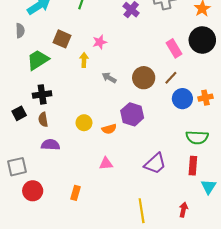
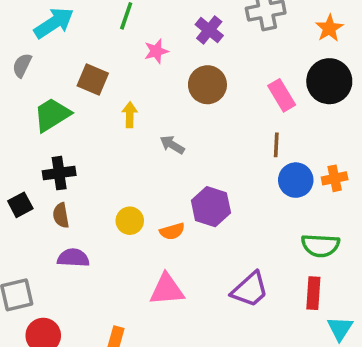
gray semicircle: (20, 31) -> (22, 65), turned -152
pink star: (100, 42) -> (156, 51), moved
brown circle: (144, 78) -> (207, 85), moved
brown line: (171, 78) -> (276, 145), turned -40
pink triangle: (106, 164) -> (167, 290), size x1.5

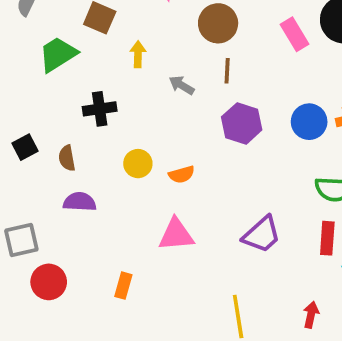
brown line: (276, 145) -> (227, 71), moved
black cross: (59, 173) -> (100, 109), moved
purple hexagon: (211, 207) -> (242, 123), moved

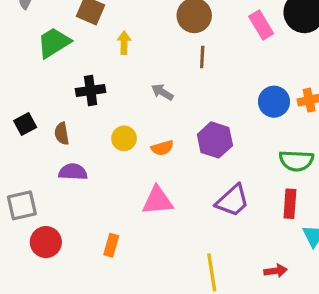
gray arrow: (182, 85) -> (162, 92), moved
purple hexagon: (242, 123) -> (215, 140), moved
red arrow: (311, 315) -> (276, 271), turned 70

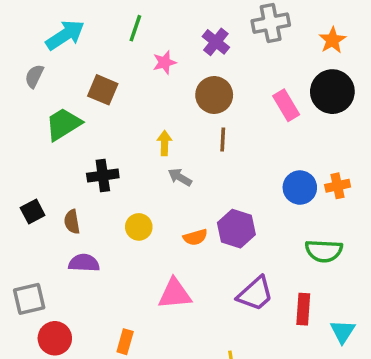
yellow arrow: (124, 43) -> (164, 143), moved
orange semicircle: (162, 148) -> (195, 237), moved
red rectangle: (290, 204) -> (303, 309), moved

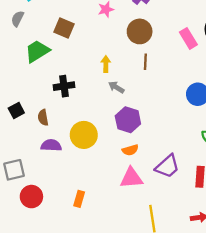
yellow circle: (139, 227) -> (84, 135), moved, size x1.5
purple hexagon: (236, 229) -> (128, 120), moved
orange semicircle: (195, 237) -> (130, 150), moved
pink triangle: (175, 294) -> (131, 178), moved

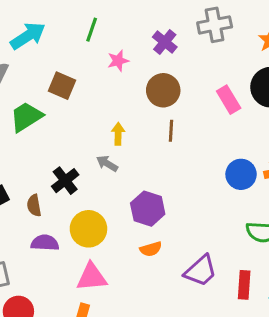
black cross: (64, 86) -> (65, 181), moved, turned -30
gray arrow: (116, 87) -> (107, 163), moved
pink triangle: (131, 178) -> (92, 277), moved

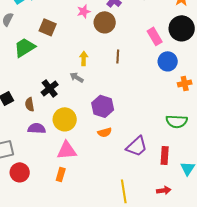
brown circle: (163, 90) -> (105, 22), moved
blue circle: (241, 174) -> (168, 61), moved

